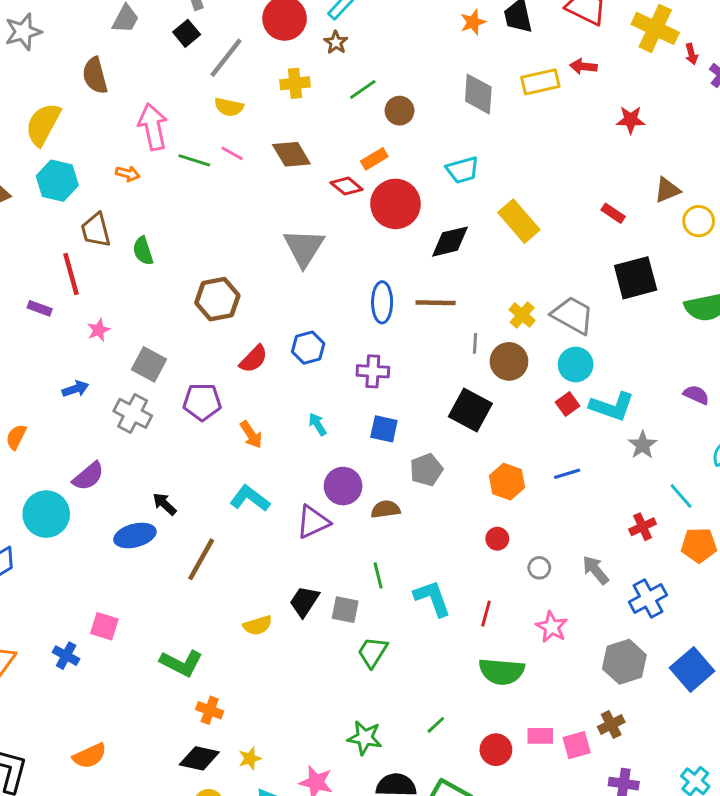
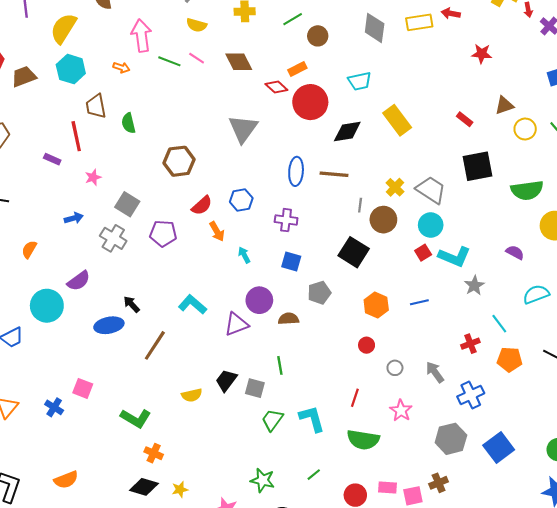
orange arrow: (251, 435) -> (217, 231), moved
cyan L-shape: (432, 598) -> (312, 419), moved

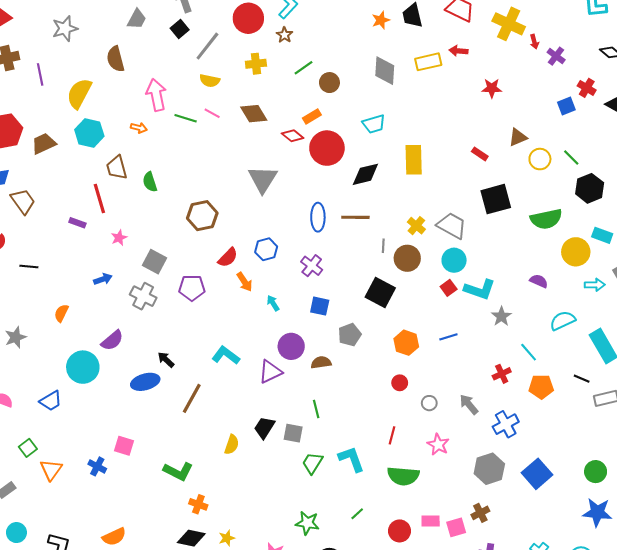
yellow rectangle: (397, 120) -> (414, 160), turned 40
purple cross: (286, 220) -> (312, 266), turned 35
yellow semicircle: (192, 395) -> (232, 445), turned -54

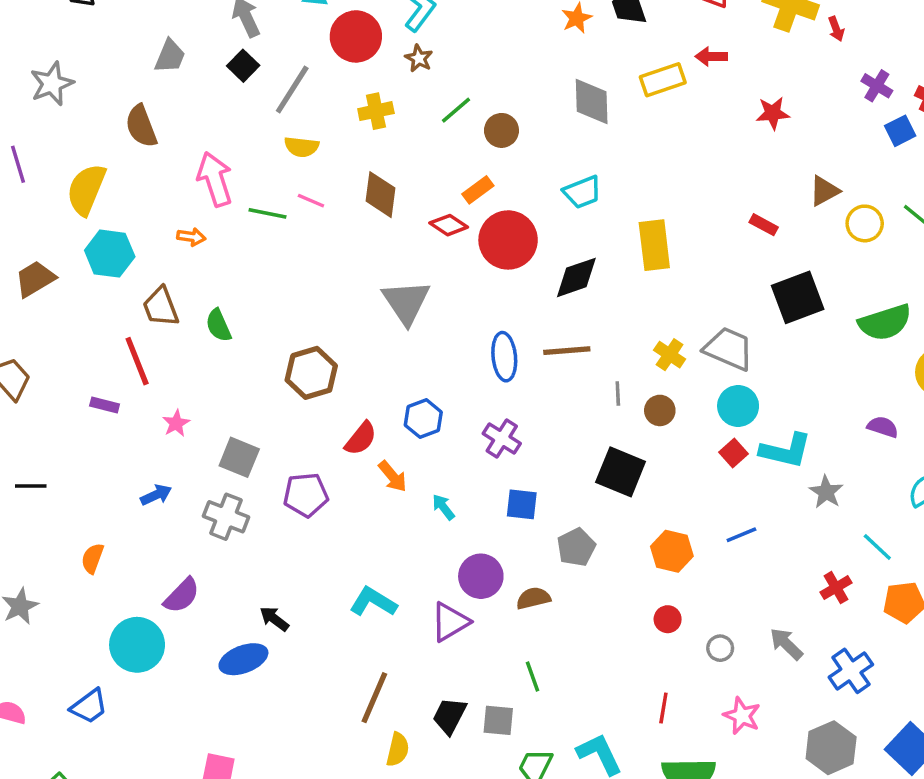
purple cross: (556, 56) -> (877, 86), moved
brown diamond: (254, 114) -> (380, 195), turned 44
brown circle: (407, 258) -> (660, 410), size x0.7
brown line: (192, 398) -> (374, 698), moved

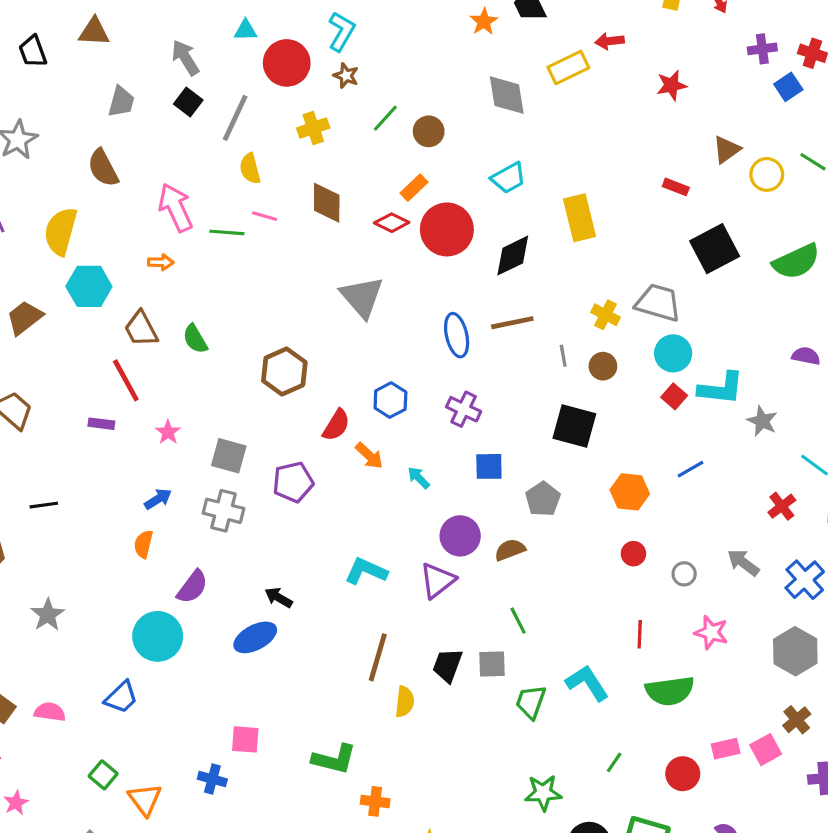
purple cross: (877, 86) -> (762, 49), turned -32
yellow semicircle: (302, 147) -> (250, 169), turned 76
orange semicircle: (92, 558) -> (143, 544), moved

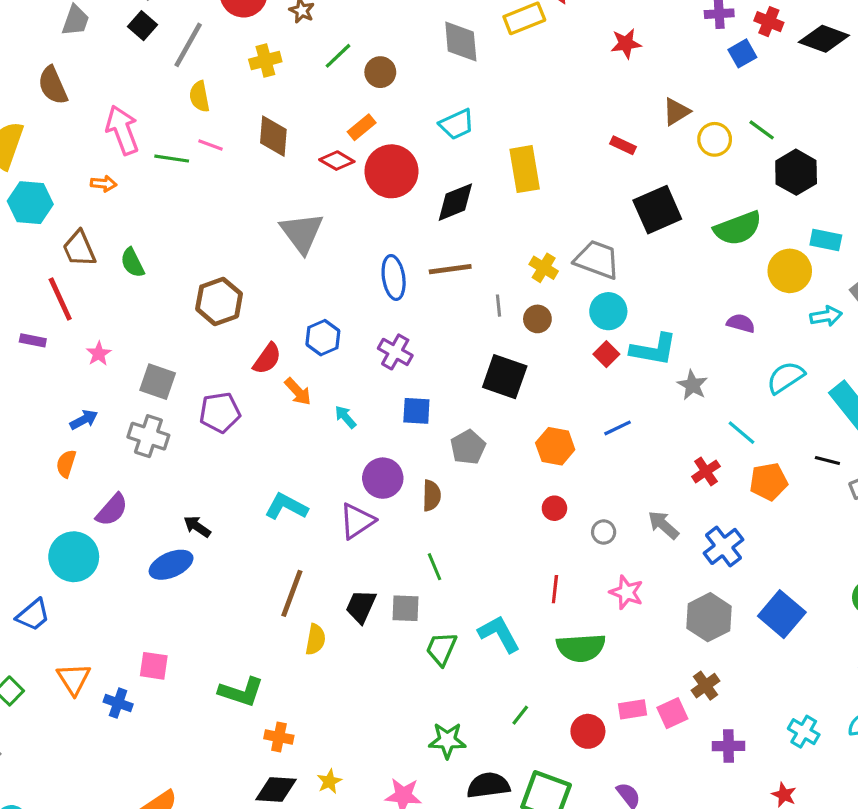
brown semicircle: (510, 550) -> (431, 496), turned 108
orange triangle: (145, 799) -> (74, 679), moved

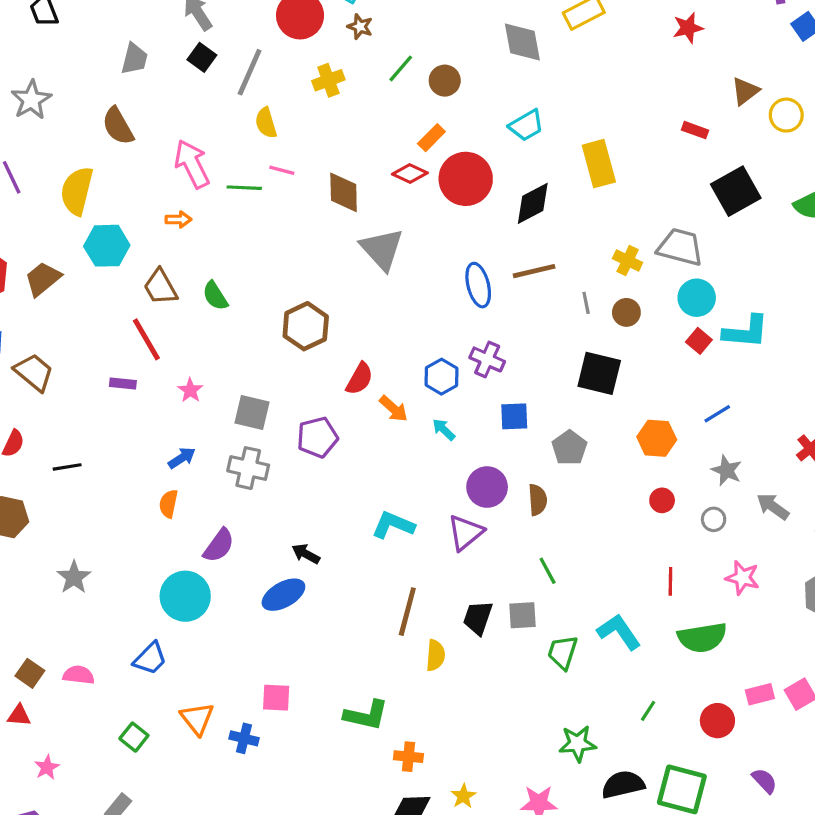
brown diamond: (273, 136) -> (344, 192), moved
blue hexagon: (323, 338) -> (442, 377), moved
gray star: (692, 385) -> (727, 470), moved

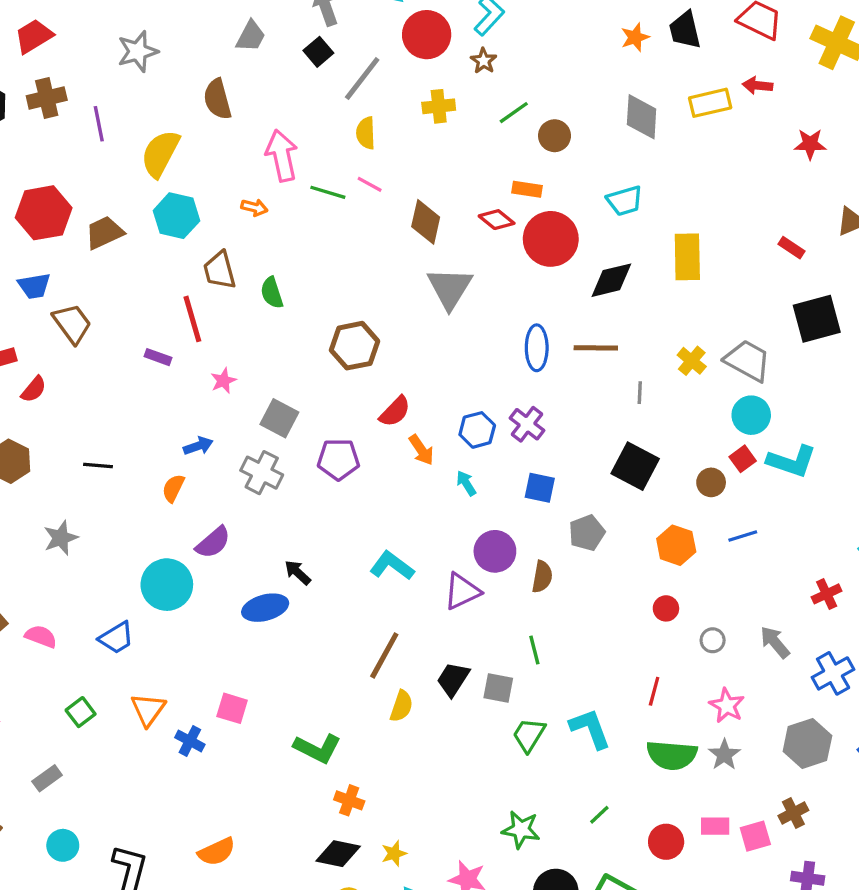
orange rectangle: (431, 138) -> (527, 189), turned 40
brown circle: (626, 312) -> (711, 482), moved
black line: (67, 467) -> (98, 465), moved
gray star: (727, 470) -> (724, 755), moved

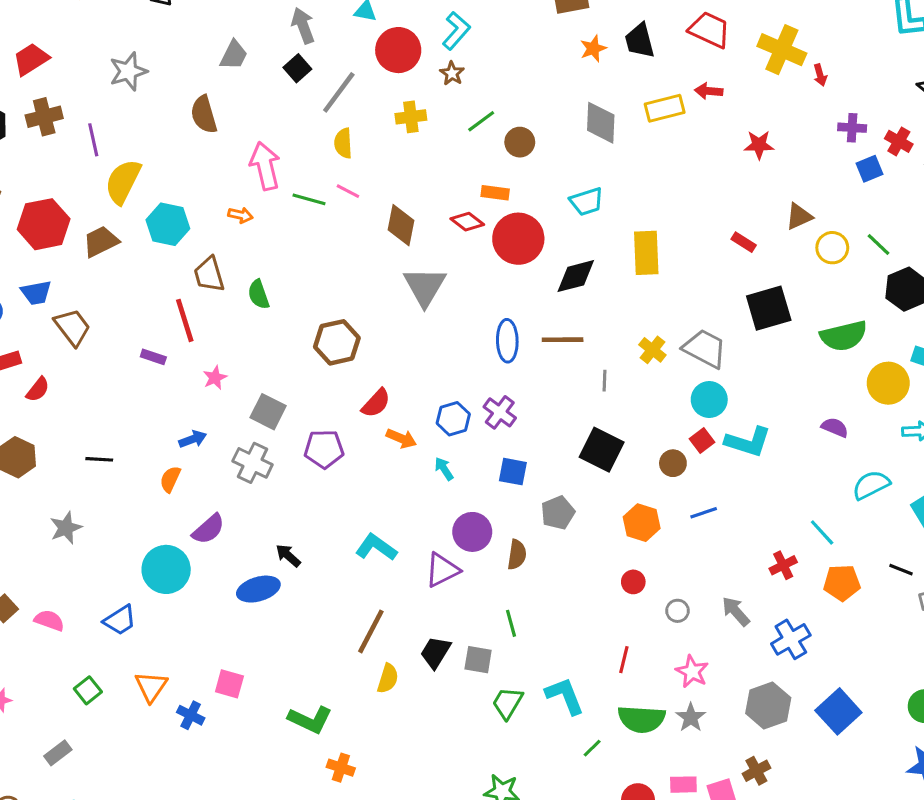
yellow semicircle: (160, 154) -> (123, 182), moved
orange arrow: (421, 450) -> (401, 438), turned -32
green line: (599, 815) -> (592, 748), moved

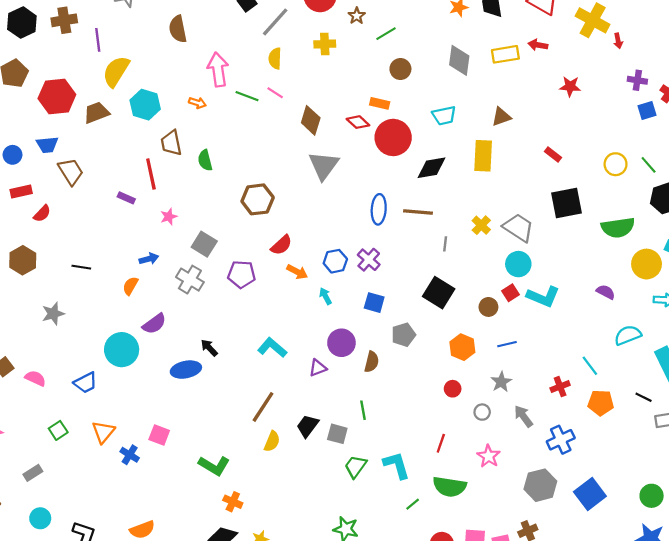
green line: (481, 121) -> (386, 34), moved
brown triangle: (799, 216) -> (501, 117), moved
purple triangle: (442, 570) -> (318, 368), size x0.7
gray star: (691, 718) -> (501, 382), moved

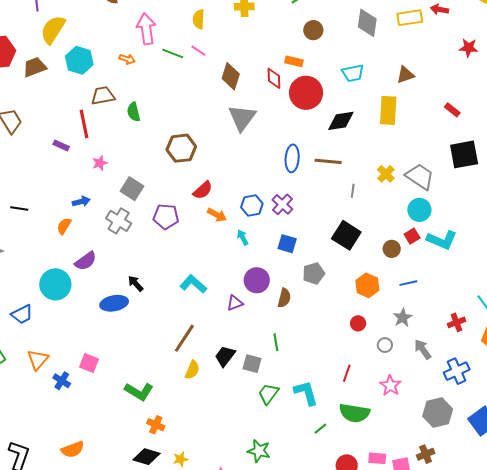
red diamond: (358, 122) -> (274, 78), turned 45
brown trapezoid: (171, 143) -> (103, 96), turned 90

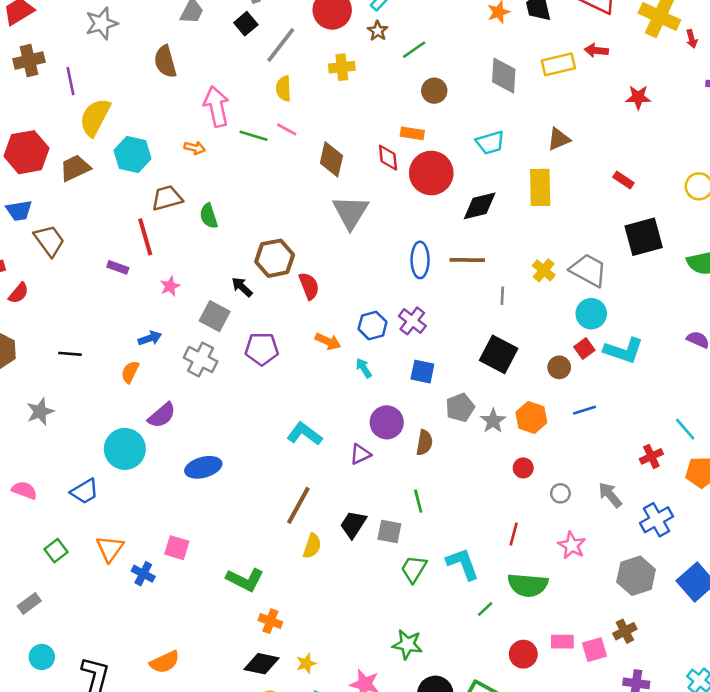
red semicircle: (203, 190) -> (309, 286), moved, turned -65
black arrow: (136, 284) -> (242, 287), moved
gray star: (403, 318) -> (493, 421), moved

